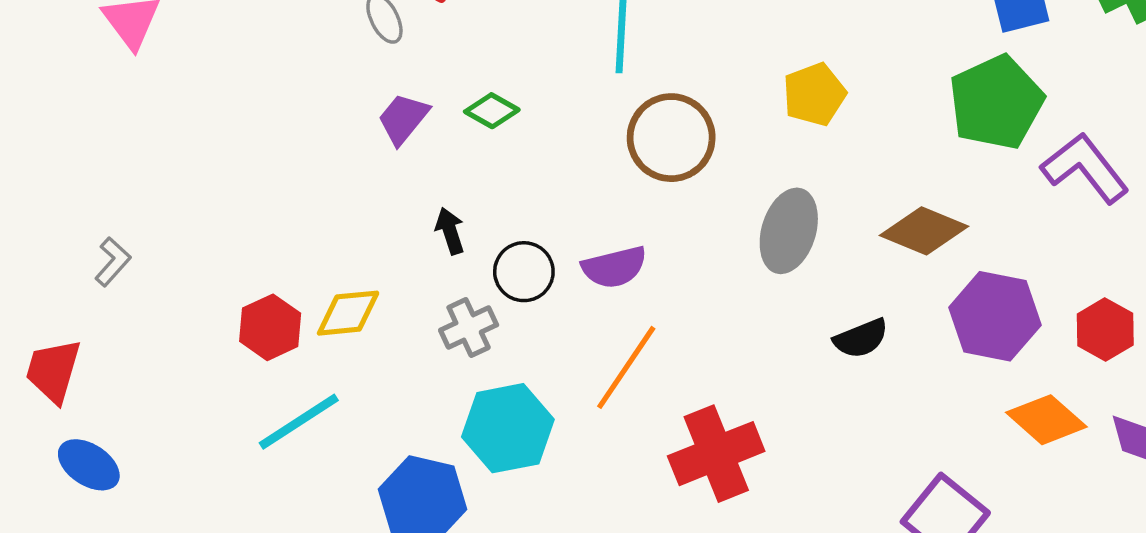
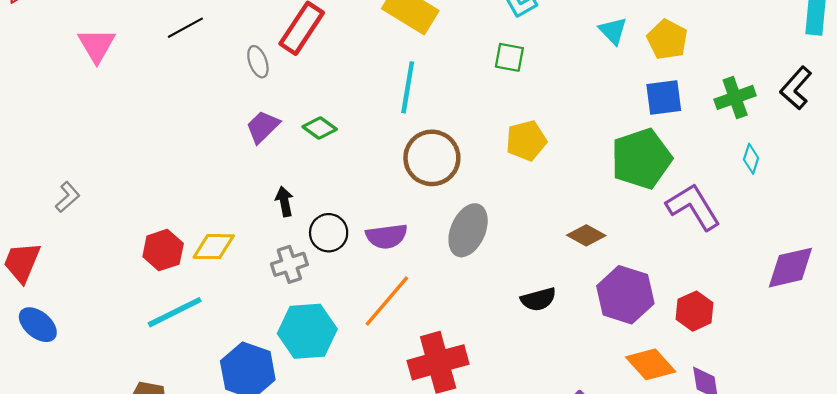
gray ellipse: (789, 231) -> (468, 230), moved
brown diamond: (924, 231) -> (586, 235), size x0.7

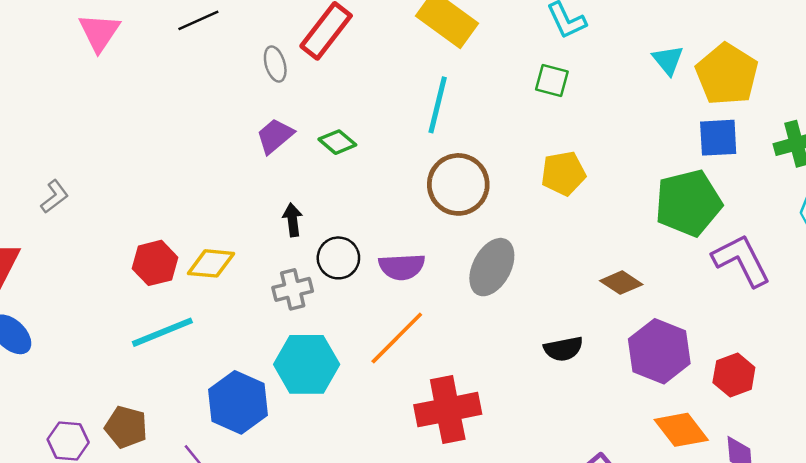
yellow pentagon: (667, 40) -> (727, 74), size x1.4

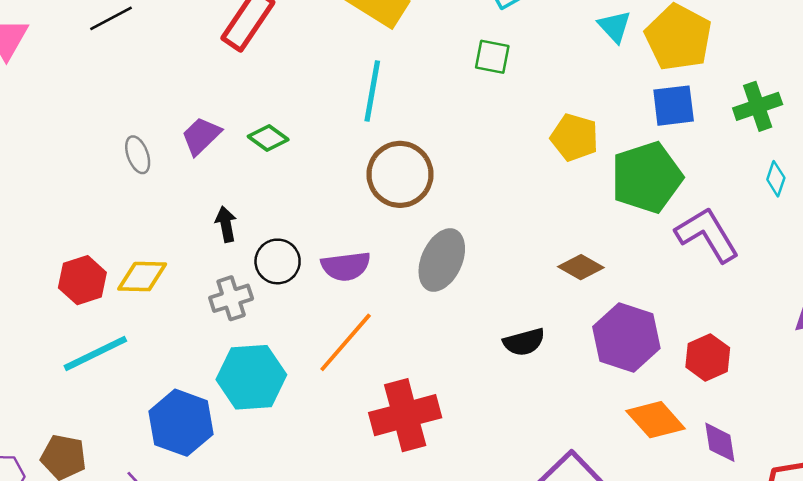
gray ellipse: (275, 64) -> (138, 155), moved
yellow pentagon: (563, 173) -> (574, 137), moved, turned 30

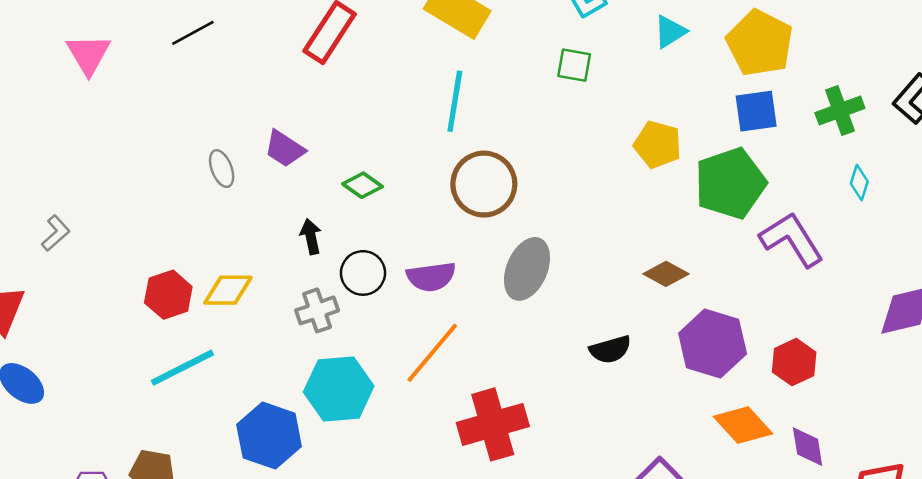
cyan triangle: (615, 27) -> (670, 32), moved, turned 42
purple trapezoid: (201, 136) -> (285, 149), turned -102
green diamond: (268, 138) -> (363, 185), moved

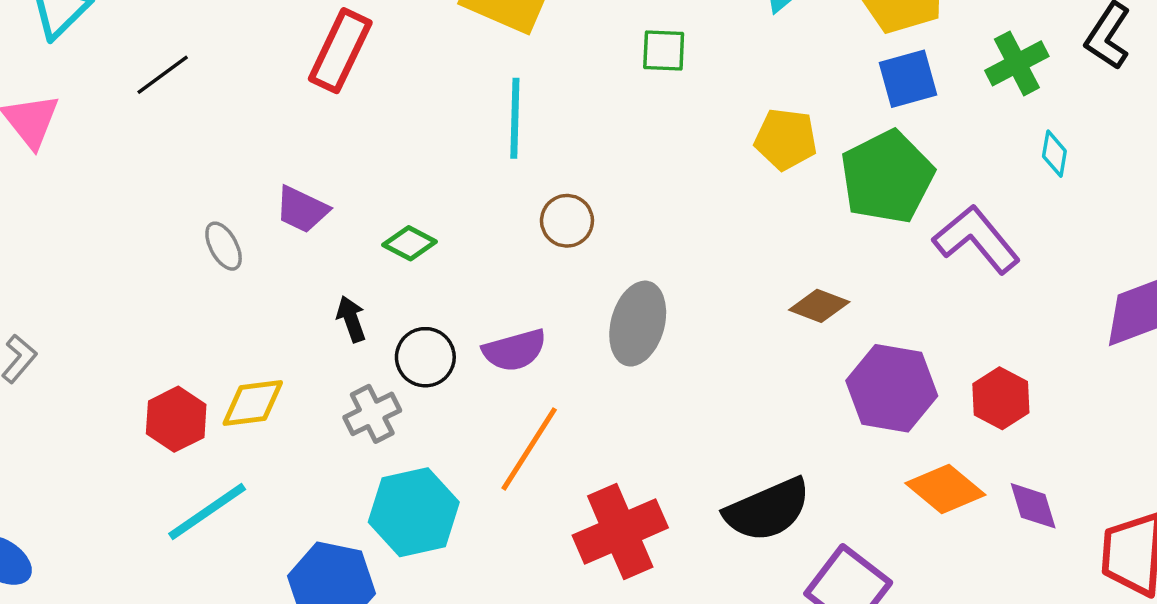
brown circle: (484, 184) -> (567, 221), size x0.6
black semicircle: (610, 350) -> (768, 510), moved, size x1.6

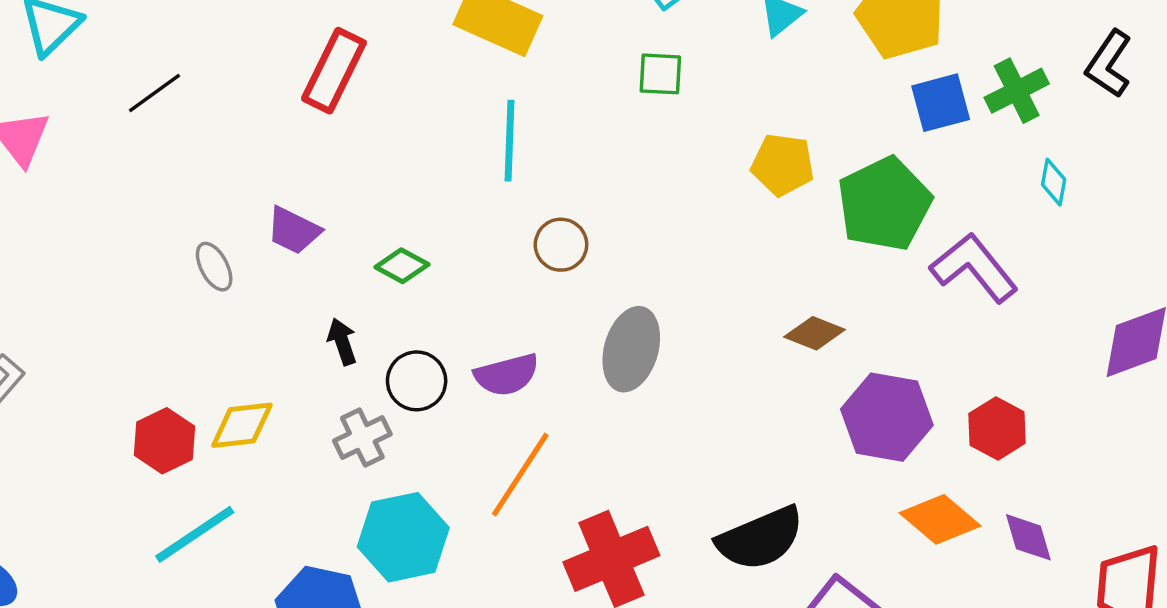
blue square: (908, 79) -> (941, 103), moved

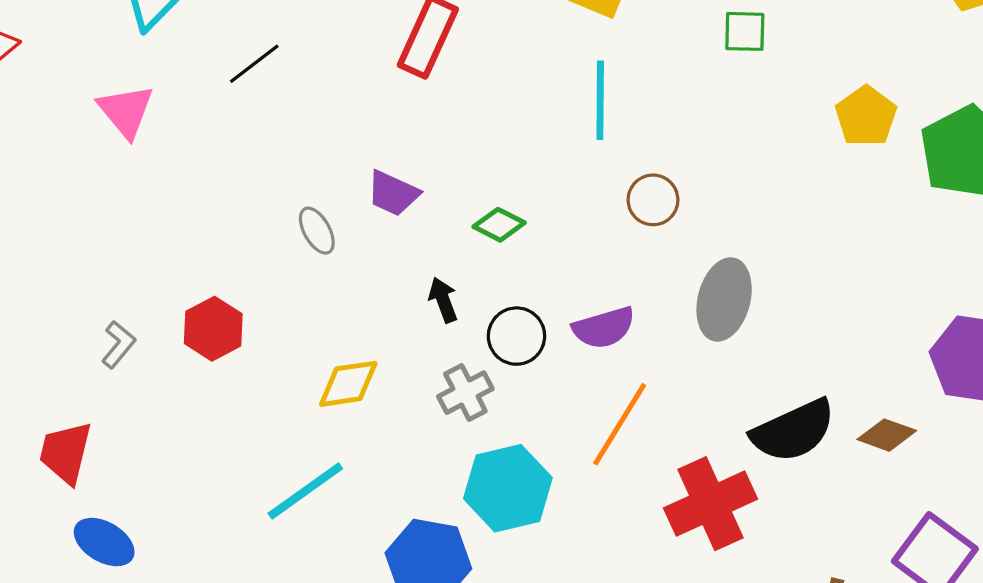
yellow pentagon: (783, 165) -> (866, 116), turned 30
brown diamond: (815, 333) -> (887, 435), moved
red hexagon: (164, 441) -> (213, 329), moved
black semicircle: (760, 538) -> (793, 431), moved

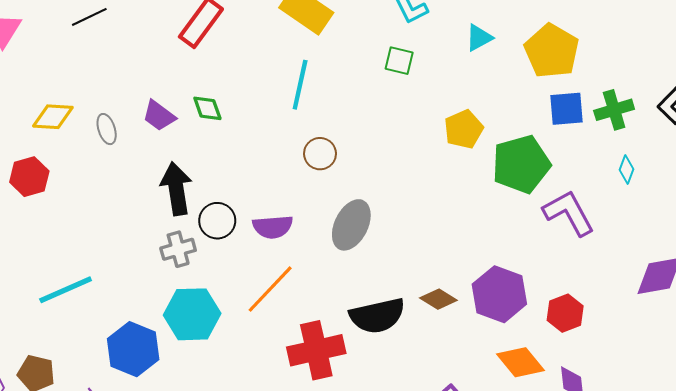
green diamond: (499, 225) -> (207, 108), moved, turned 32
black arrow: (443, 300) -> (176, 189), size x1.8
yellow diamond: (348, 384) -> (53, 117), moved
brown diamond: (887, 435) -> (438, 299), moved

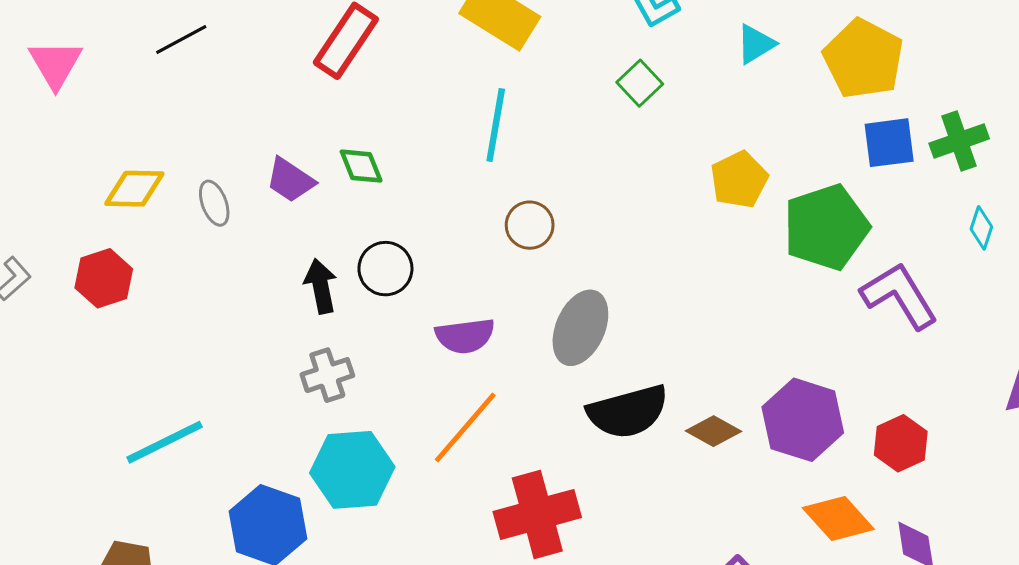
green square: (399, 61) -> (640, 83), turned 36
black arrow: (176, 189) -> (321, 286), size x0.7
black circle: (217, 221) -> (385, 269), moved
black semicircle: (377, 316) -> (628, 412), moved

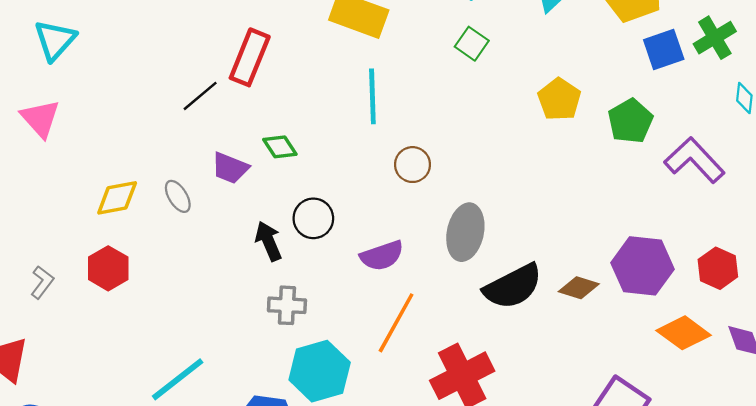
black line: (181, 39) -> (200, 96), moved
green pentagon: (826, 227) -> (630, 121), size x0.7
gray cross: (327, 375) -> (287, 305), turned 33

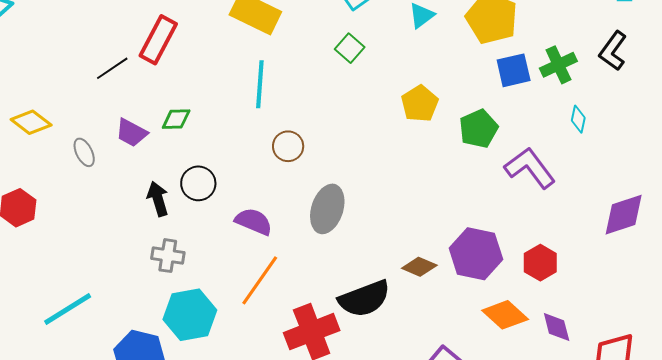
green diamond: (280, 147) -> (176, 119), turned -64
yellow diamond: (117, 198) -> (31, 122), moved, turned 42
purple semicircle: (382, 256) -> (254, 222), turned -144
black semicircle: (513, 286) -> (364, 299), moved

